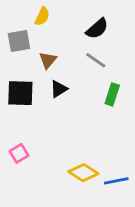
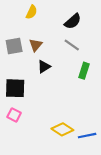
gray square: (19, 41) -> (14, 46), moved
black square: (20, 93) -> (15, 88), moved
pink square: (19, 153) -> (14, 115), turned -32

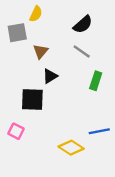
gray square: (14, 46) -> (17, 33), moved
black square: (15, 88) -> (32, 100), moved
blue line: (87, 136) -> (99, 131), moved

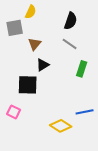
black semicircle: (83, 24) -> (71, 21), turned -30

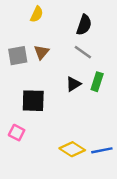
gray square: (15, 28) -> (18, 56), moved
black triangle: (43, 65) -> (73, 84), moved
blue line: (85, 112) -> (102, 150), moved

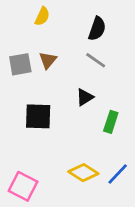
green rectangle: (97, 82) -> (111, 122), moved
pink square: (17, 133) -> (23, 186), moved, size x1.5
blue line: (102, 150) -> (118, 174), turned -36

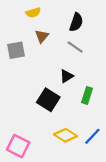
yellow semicircle: (42, 16) -> (33, 13), turned 48
brown triangle: (48, 60) -> (42, 36), moved
black square: (38, 116) -> (48, 100), moved, turned 30

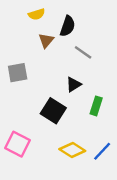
black semicircle: (76, 22) -> (68, 26), moved
gray square: (16, 50) -> (18, 73), moved
pink square: (18, 146) -> (18, 144), moved

